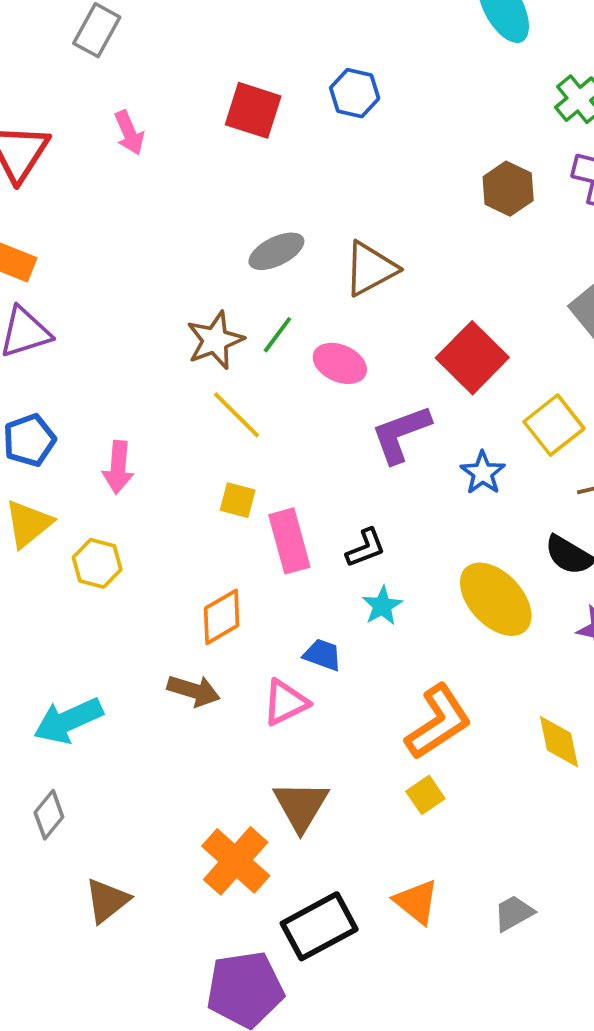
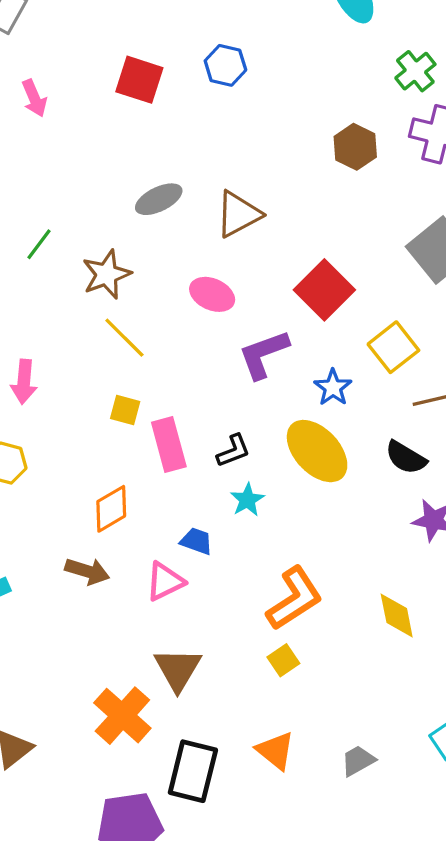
green line: (277, 335) -> (39, 244), moved
yellow ellipse: (496, 599) -> (317, 451), moved
black rectangle: (319, 926) -> (193, 771), turned -48

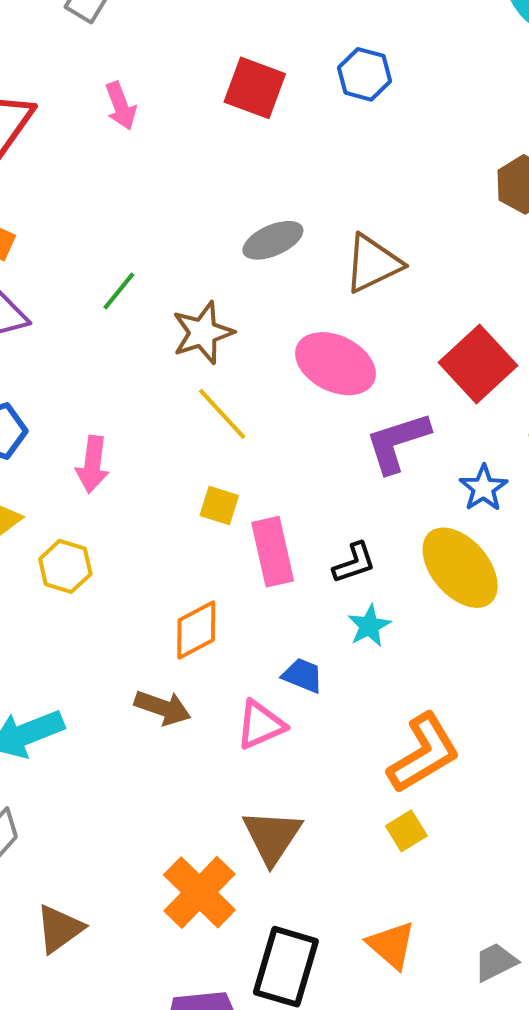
pink ellipse: (212, 294) -> (335, 364), size x1.4

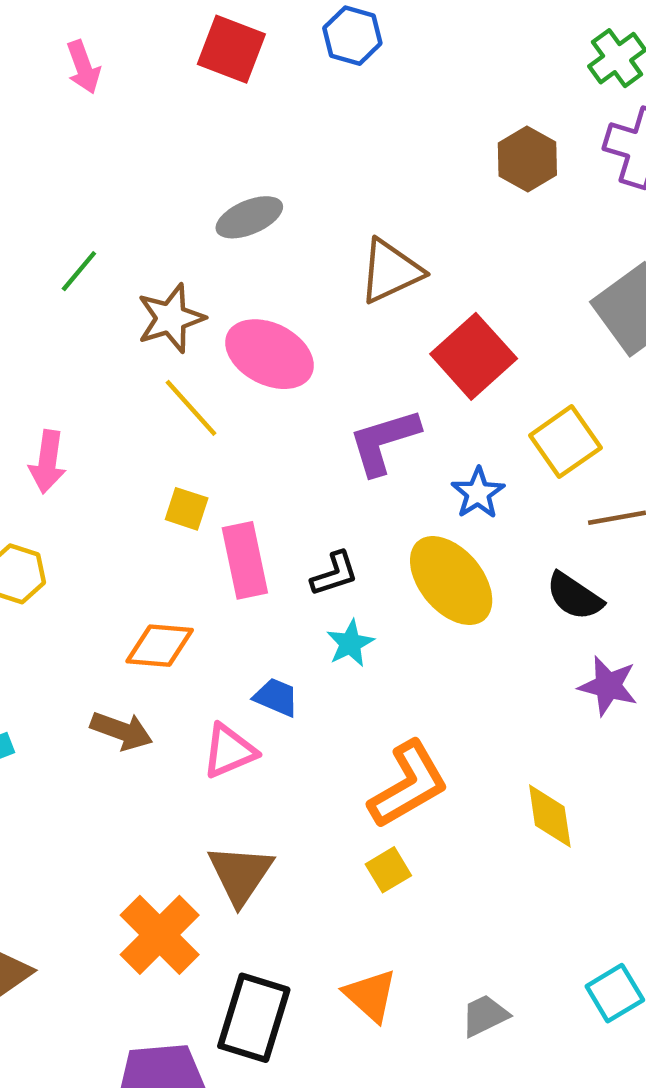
brown triangle: (373, 263) -> (391, 271), moved
pink ellipse: (335, 364) -> (270, 354), moved
orange diamond: (196, 630) -> (160, 646), turned 32

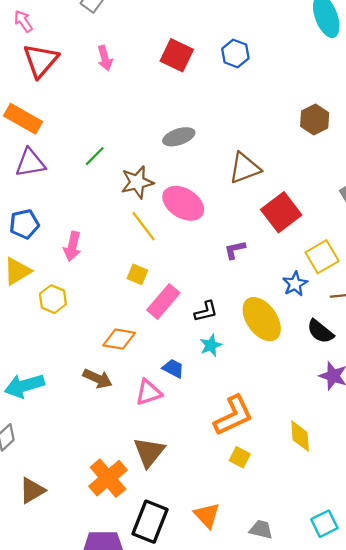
purple L-shape: (384, 442) -> (235, 250), size x0.6
blue star: (478, 493) -> (295, 284), moved
pink rectangle: (245, 560) -> (163, 301), turned 48
yellow square: (388, 870) -> (240, 457), moved, turned -36
gray trapezoid: (485, 1016) -> (261, 529), turned 35

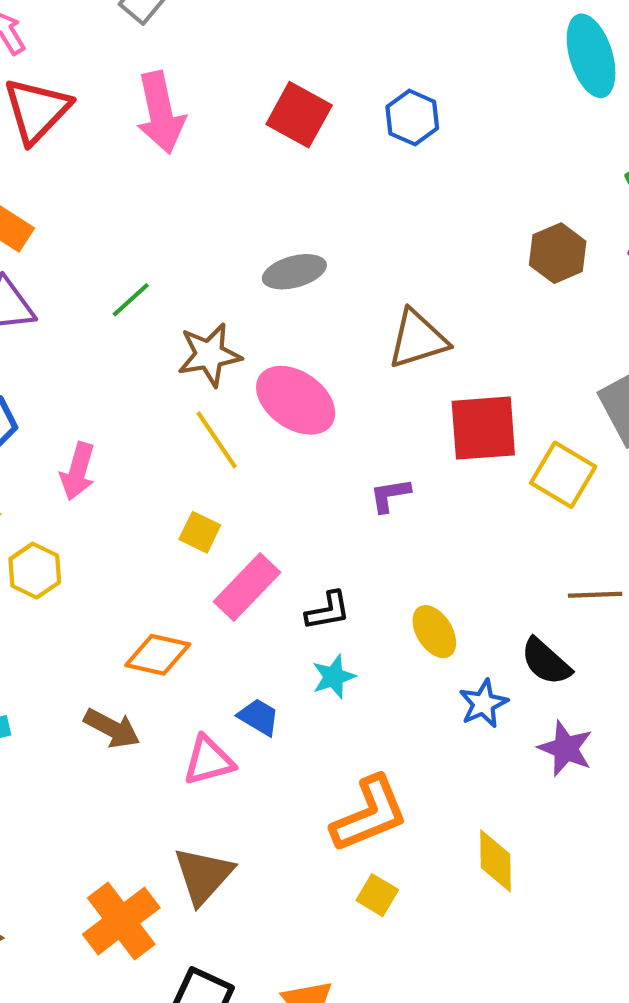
pink arrow: (105, 58) -> (161, 113), size x1.6
red square: (281, 212) -> (483, 428), turned 30
yellow square: (322, 257) -> (563, 475), moved, turned -32
blue star: (295, 284) -> (483, 704), moved
yellow ellipse: (262, 319) -> (434, 632), size x0.6

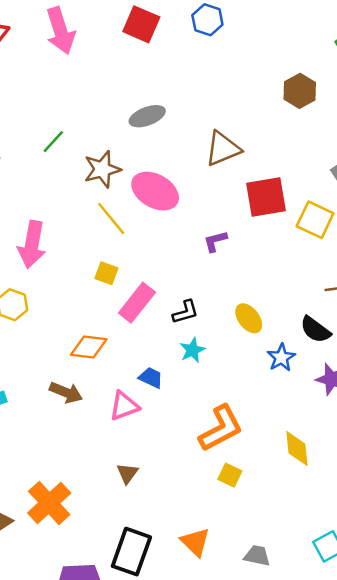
pink arrow: (78, 471) -> (32, 245), size x1.4
brown triangle: (203, 875) -> (127, 473), size x0.6
orange cross: (121, 921) -> (49, 503), moved

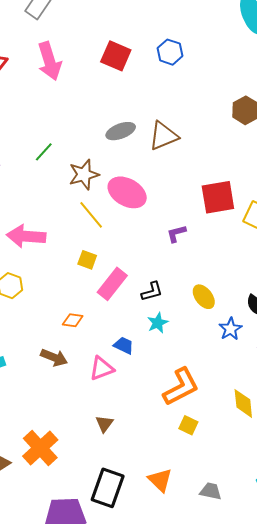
brown triangle: (223, 149) -> (163, 136), moved
pink arrow: (32, 245) -> (26, 236), turned 84
orange diamond: (89, 347) -> (73, 320), size x0.7

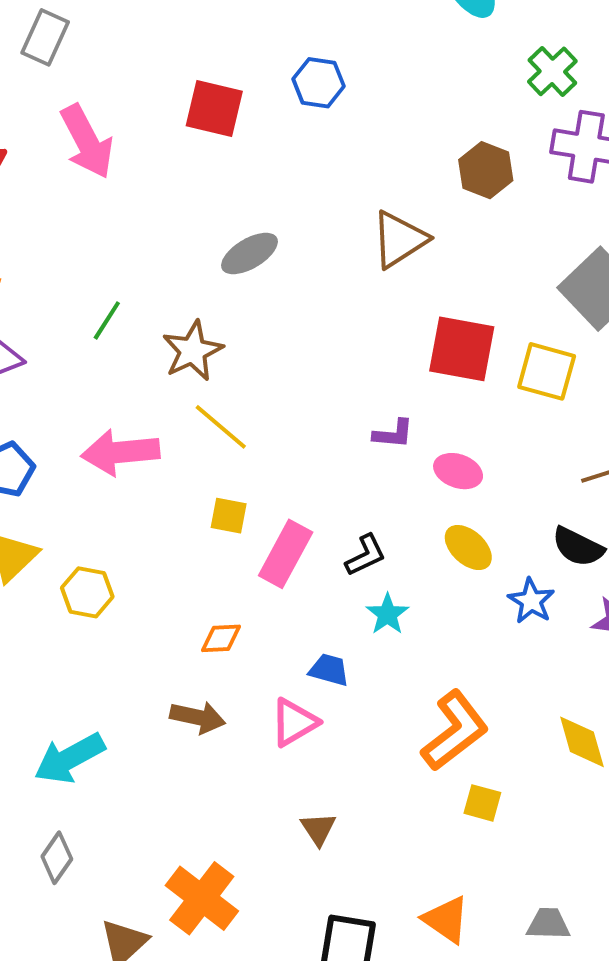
brown triangle: (163, 136) -> (399, 240), moved
pink ellipse: (127, 192) -> (458, 471), moved, size x0.6
red square: (218, 197) -> (462, 349), turned 30
purple L-shape: (176, 234) -> (393, 434), turned -150
pink arrow: (26, 236) -> (120, 452), moved

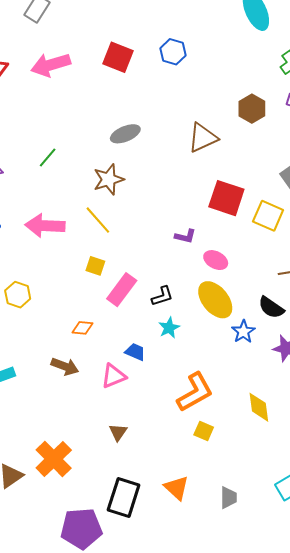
pink arrow: (87, 142) -> (51, 65), turned 93
brown star: (193, 351) -> (109, 179), moved
yellow ellipse: (468, 548) -> (215, 300), size x1.5
gray trapezoid: (548, 924) -> (228, 497), turned 80

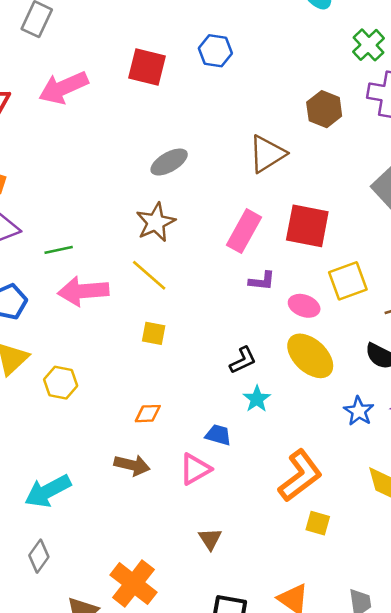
green line: (48, 157) -> (59, 250), moved, turned 45
yellow square: (268, 216) -> (348, 281), moved, turned -36
pink rectangle: (122, 290) -> (244, 231), moved
blue star: (243, 332) -> (359, 411), moved

